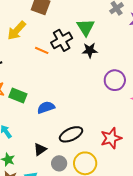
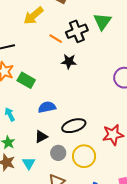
black star: (90, 50) -> (69, 62), moved
blue semicircle: (46, 107) -> (47, 107), moved

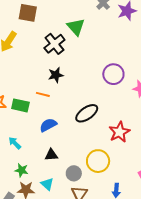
orange line: (56, 39) -> (43, 94), moved
black ellipse: (74, 126) -> (87, 113), moved
black triangle: (41, 137) -> (51, 155), turned 40
gray circle: (58, 153) -> (74, 173), moved

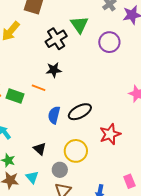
purple circle: (113, 74) -> (109, 42), moved
blue semicircle: (48, 125) -> (54, 115), moved, turned -54
black triangle: (51, 155) -> (40, 149), turned 40
yellow circle: (98, 161) -> (76, 151), moved

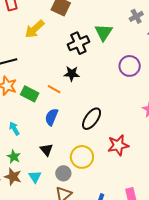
purple circle: (109, 42) -> (130, 66), moved
black ellipse: (80, 112) -> (92, 119), turned -35
blue semicircle: (54, 115) -> (52, 117), moved

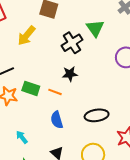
green rectangle: (30, 94) -> (31, 88), moved
blue semicircle: (52, 117) -> (57, 120), turned -30
black ellipse: (92, 119) -> (97, 115), turned 55

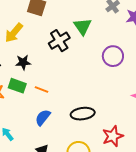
black star: (70, 74) -> (23, 62), moved
blue semicircle: (57, 120) -> (43, 117), turned 54

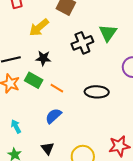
black ellipse: (83, 114) -> (97, 92), moved

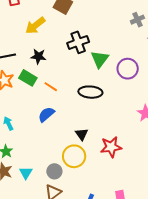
green triangle: (108, 33) -> (100, 59), moved
black triangle: (48, 148) -> (82, 134), moved

